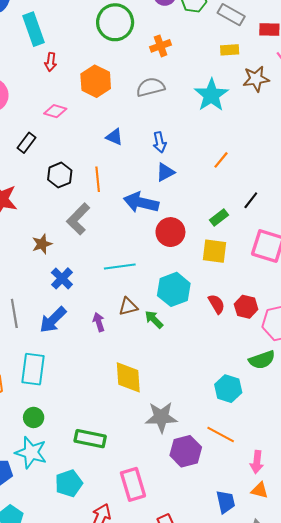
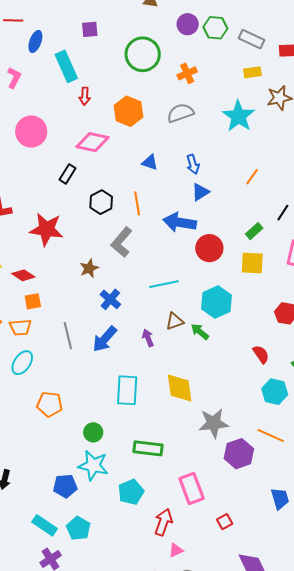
pink diamond: (55, 111) -> (93, 142), size x1.5
red semicircle: (216, 304) -> (261, 354), moved
cyan rectangle: (33, 369) -> (127, 390), moved

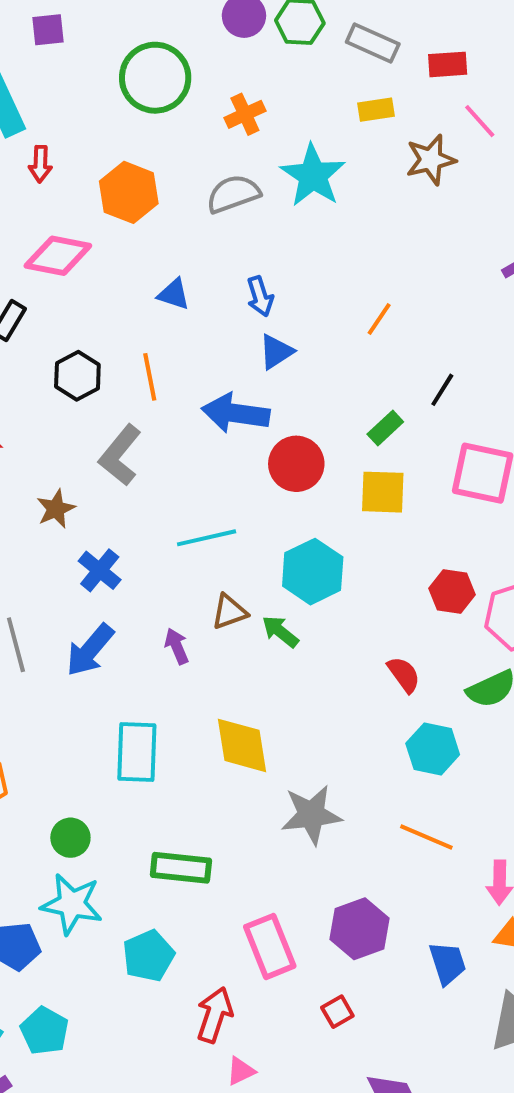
cyan star: (238, 116) -> (313, 175), moved
purple hexagon: (239, 454) -> (359, 929), moved

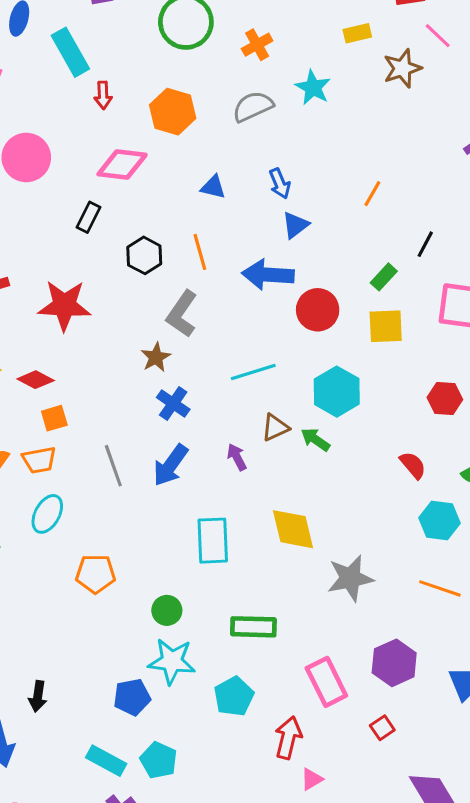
cyan star: (313, 175) -> (313, 88), size x0.7
brown star: (56, 509) -> (156, 357), moved

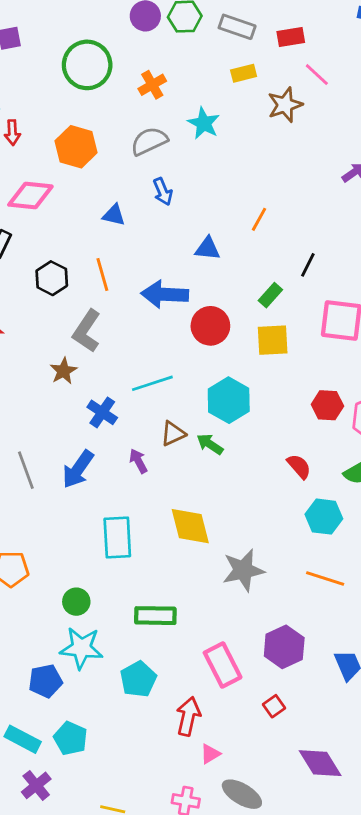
blue arrow: (280, 183) -> (163, 192), moved
blue triangle: (295, 225) -> (208, 248), moved, turned 44
blue cross: (173, 403) -> (102, 412), moved

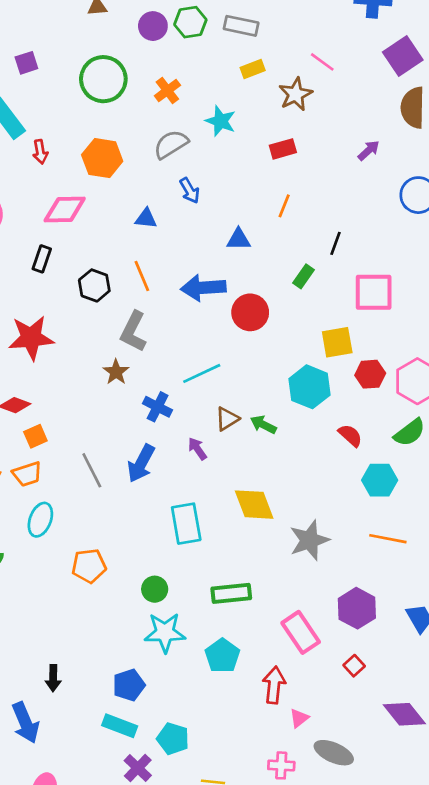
red rectangle: (291, 37) -> (283, 149), moved
yellow square: (273, 340) -> (337, 342), moved
cyan hexagon: (229, 400) -> (310, 387), moved
blue pentagon: (45, 681) -> (129, 685), moved
cyan pentagon: (70, 738) -> (173, 739), moved

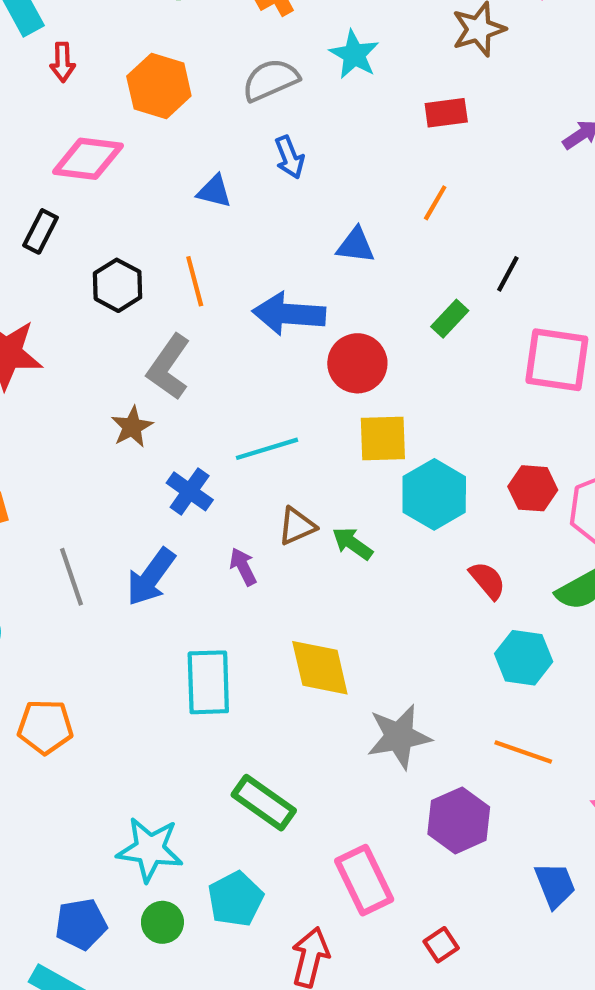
yellow square: (337, 342) -> (383, 438), moved
green circle: (155, 589) -> (162, 922), moved
green rectangle: (231, 593) -> (264, 803), turned 33
purple hexagon: (357, 608) -> (459, 820), moved

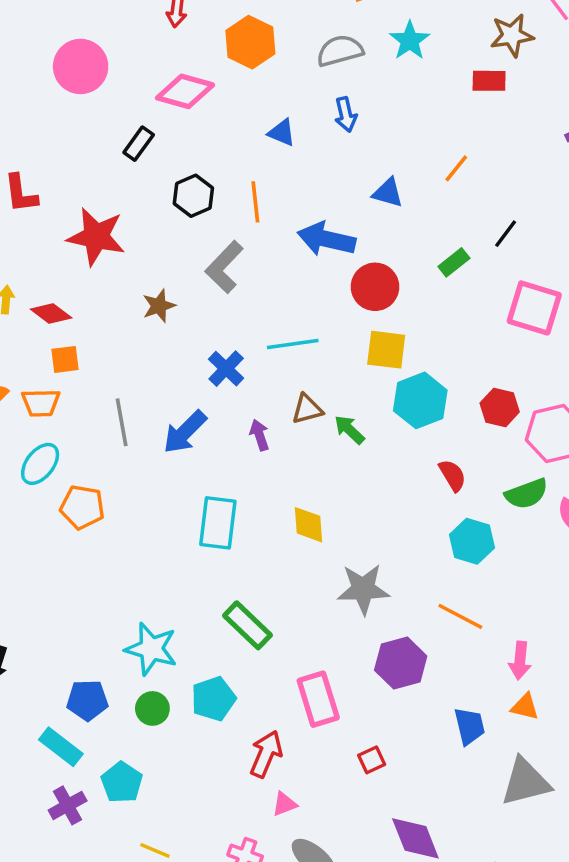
red rectangle: (446, 113) -> (489, 81), moved
brown star: (132, 427) -> (159, 306), moved
yellow diamond: (320, 668) -> (308, 525), size x0.7
orange pentagon: (45, 727) -> (82, 507), moved

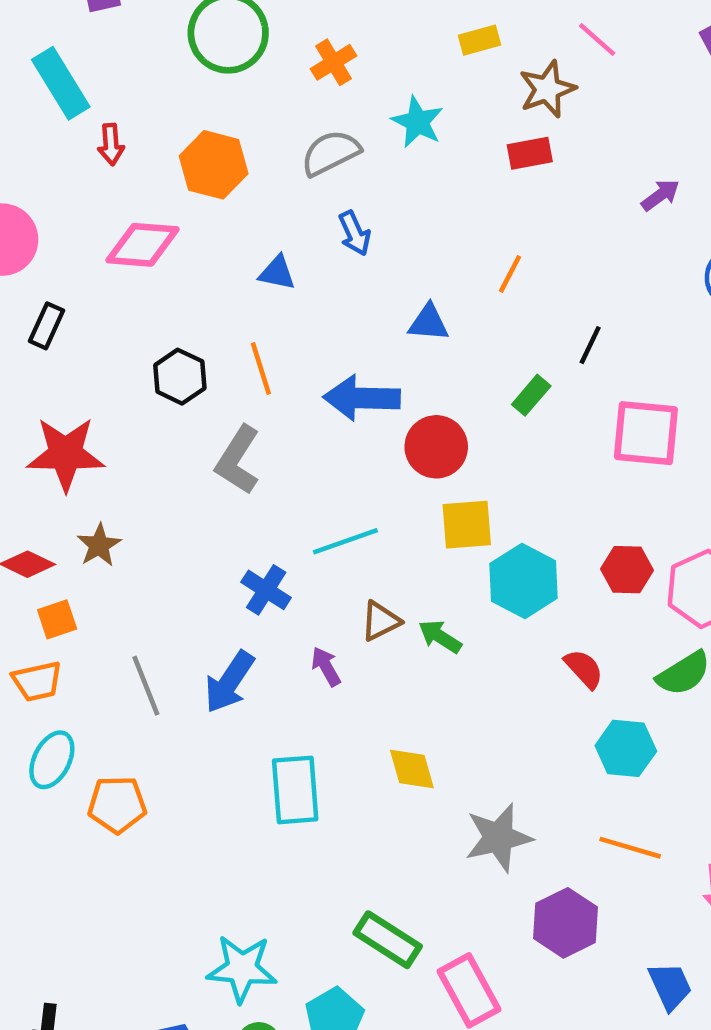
black rectangle: (139, 144) -> (46, 326), moved
brown star: (159, 306) -> (99, 545), moved
green rectangle: (247, 625) -> (388, 940), moved

